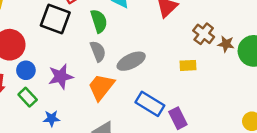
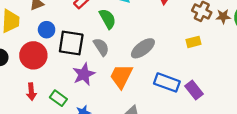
black square: (55, 19) -> (71, 43), moved
gray semicircle: (98, 51) -> (101, 47), moved
blue circle: (26, 70) -> (47, 30), moved

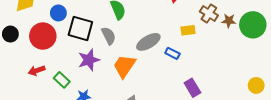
yellow rectangle: (193, 42) -> (188, 30), moved
blue rectangle: (167, 82) -> (172, 53), moved, size x0.6
red arrow: (31, 92) -> (37, 71), turned 70

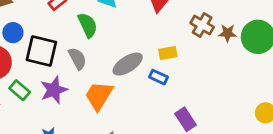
yellow rectangle: (188, 30) -> (168, 53), moved
green rectangle: (62, 80) -> (20, 90), moved

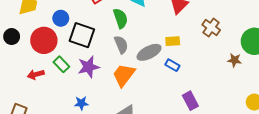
brown star: (228, 33) -> (234, 60), moved
yellow rectangle: (168, 53) -> (173, 41), moved
gray semicircle: (77, 59) -> (121, 45), moved

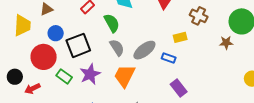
black square: (82, 35) -> (78, 45), turned -30
black circle: (12, 37) -> (15, 77), moved
yellow rectangle: (173, 41) -> (180, 37), moved
red arrow: (36, 74) -> (32, 89), moved
purple rectangle: (190, 101) -> (179, 88), moved

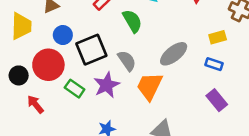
gray semicircle: (117, 48) -> (127, 61), moved
blue rectangle: (169, 58) -> (214, 64), moved
black circle: (15, 77) -> (19, 75), moved
red arrow: (32, 89) -> (35, 104), turned 77

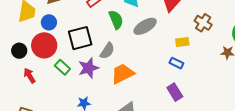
blue circle: (63, 35) -> (49, 22), moved
gray ellipse: (174, 54) -> (145, 26), moved
gray semicircle: (127, 61) -> (107, 51), turned 60
orange trapezoid: (149, 86) -> (123, 74), turned 30

